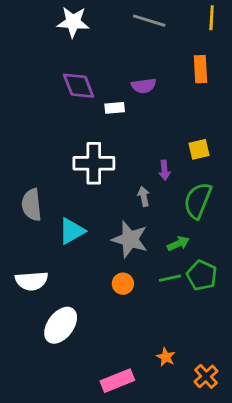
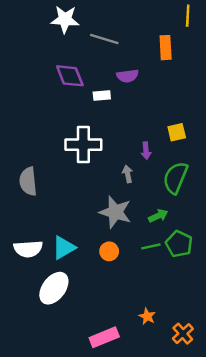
gray line: (149, 21) -> (104, 39), moved
orange rectangle: (200, 69) -> (166, 48), moved
cyan triangle: (72, 231) -> (64, 248), moved

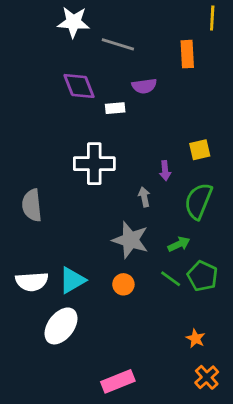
green line: (151, 246) -> (171, 279), turned 48
orange star: (147, 316) -> (196, 338), moved

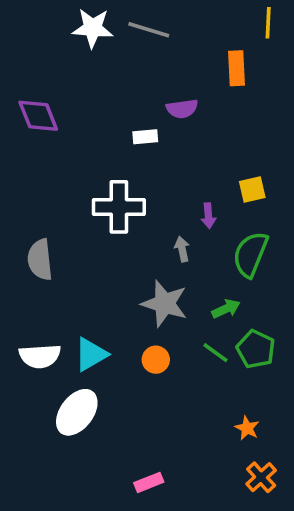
gray line: (118, 44) -> (149, 30), moved
purple diamond: (79, 86) -> (38, 116), moved
pink rectangle: (118, 381) -> (149, 482), size x0.7

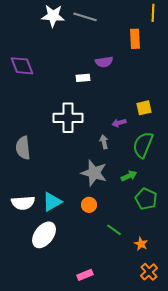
purple arrow: (208, 216) -> (119, 123), turned 80
green line: (215, 353) -> (114, 230), moved

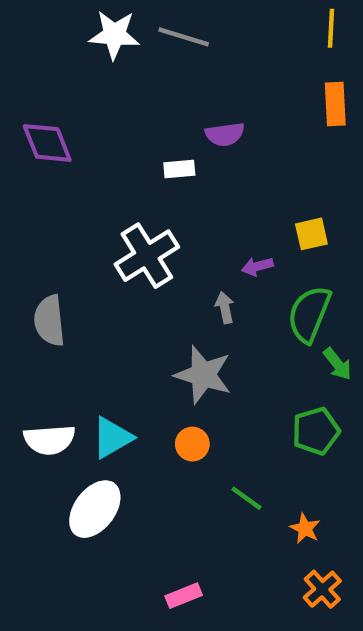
orange rectangle: (135, 39) -> (335, 104), moved
white cross: (68, 118) -> (147, 256), turned -32
green arrow: (129, 176) -> (337, 364), moved, turned 77
green pentagon: (146, 199) -> (316, 431), turned 30

